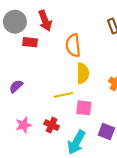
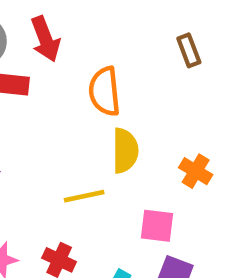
pink square: (84, 108) -> (157, 226), moved

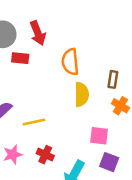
brown rectangle: (189, 50) -> (113, 79), moved, turned 30
yellow line: (84, 196) -> (34, 122), moved

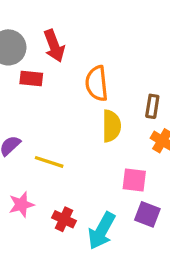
yellow line: (34, 122) -> (49, 162), turned 30
red cross: (45, 155) -> (64, 219), moved

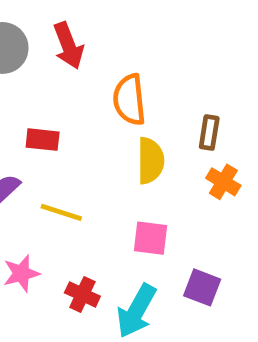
red rectangle: (31, 79) -> (43, 140), moved
pink square: (134, 180) -> (151, 238), moved

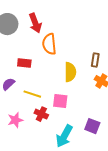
orange semicircle: (129, 100) -> (49, 44), moved
pink square: (151, 238) -> (60, 101), moved
red cross: (82, 294) -> (41, 114), moved

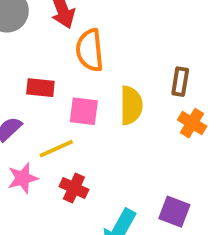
yellow line: (32, 94) -> (56, 149), turned -42
pink square: (60, 101) -> (84, 111), moved
pink star: (15, 120) -> (23, 178), moved

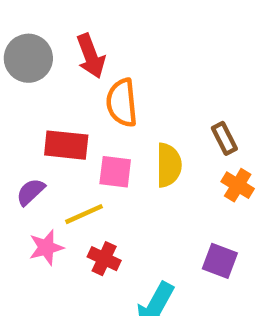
brown rectangle: (180, 82) -> (224, 138), turned -36
red rectangle: (40, 88) -> (66, 145), size x1.4
purple square: (174, 212) -> (220, 261), moved

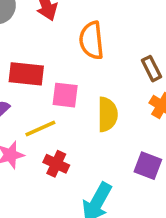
orange semicircle: (122, 103) -> (92, 40), moved
yellow semicircle: (169, 165) -> (107, 114), moved

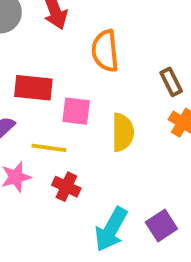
yellow line: (40, 129) -> (49, 148), turned 32
purple square: (148, 166) -> (161, 225), moved, turned 36

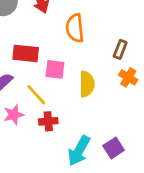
brown rectangle: (171, 82) -> (120, 49), turned 48
yellow line: (49, 148) -> (36, 95), turned 40
red cross: (66, 187) -> (48, 121), turned -30

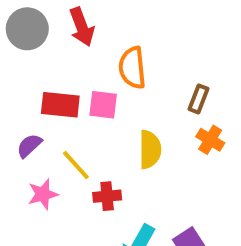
pink square: (55, 69) -> (103, 105), moved
red cross: (48, 121) -> (107, 196), moved

